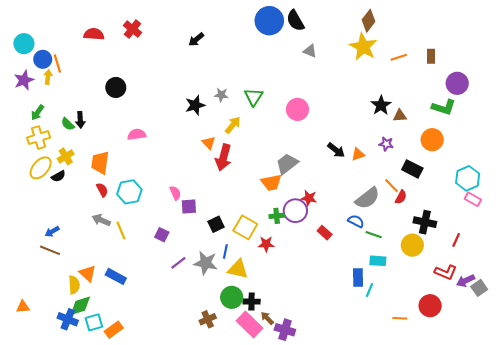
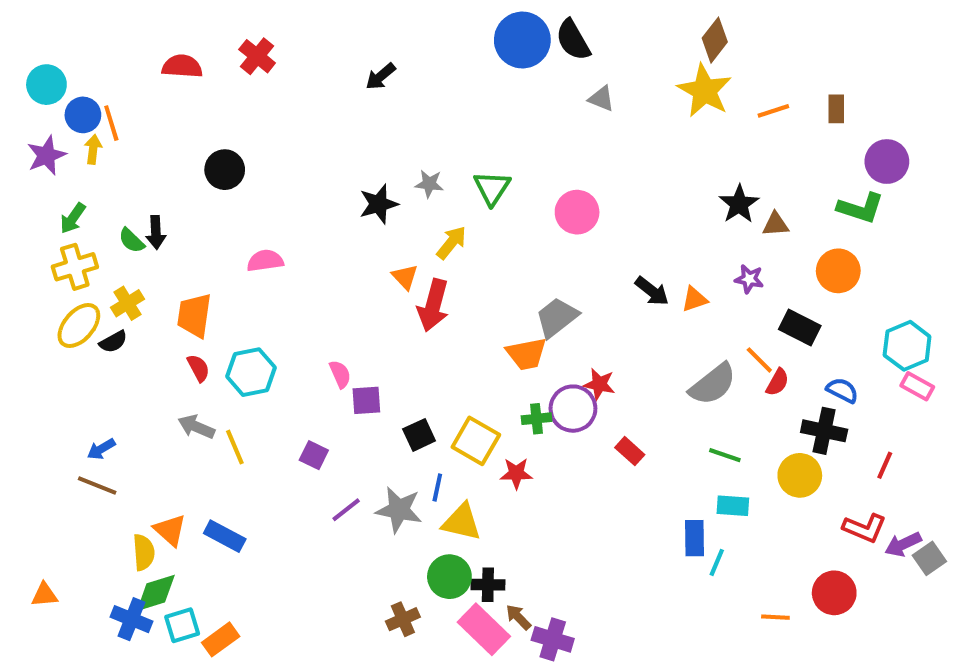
blue semicircle: (356, 221) -> (842, 390), moved

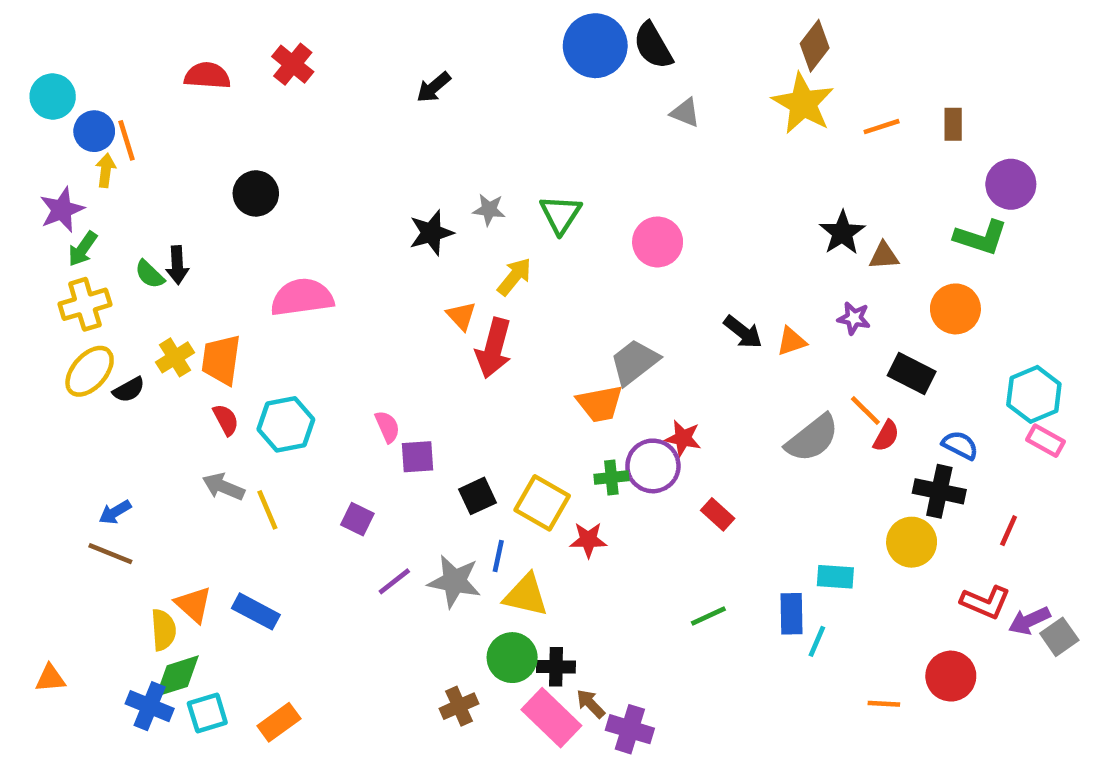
purple star: (46, 155) -> (62, 210), moved
pink semicircle: (265, 261) -> (302, 297), size x1.5
yellow cross: (127, 303) -> (175, 357), moved
green line: (725, 455) -> (708, 616), moved, turned -44
orange rectangle: (221, 639) -> (279, 722), moved

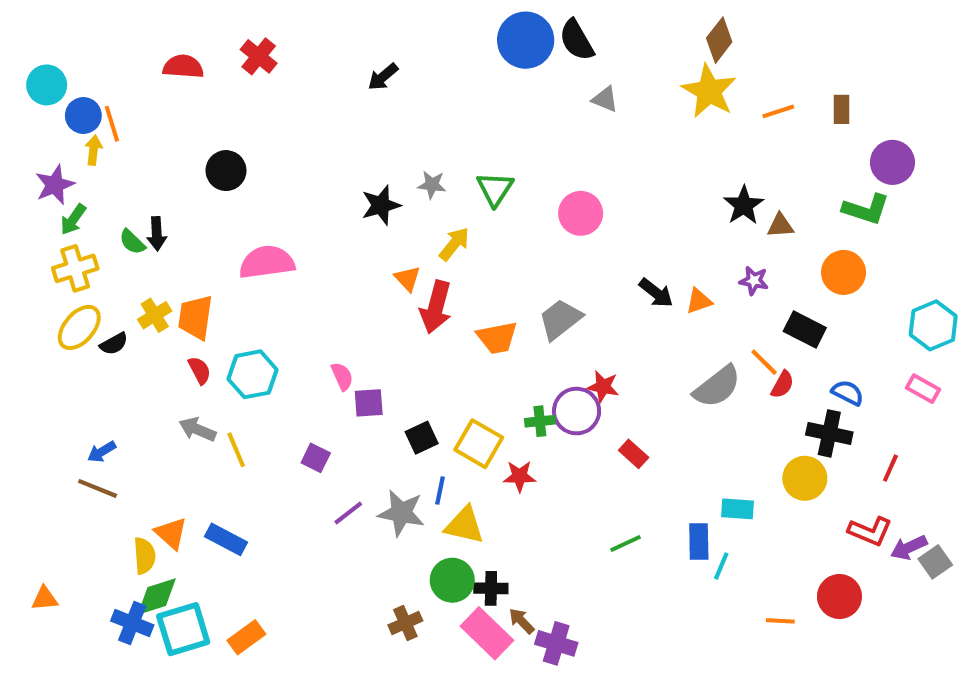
cyan hexagon: (1034, 394) -> (933, 325), moved
orange trapezoid: (600, 404) -> (497, 338), moved
cyan square: (207, 713) -> (183, 629), size x1.5

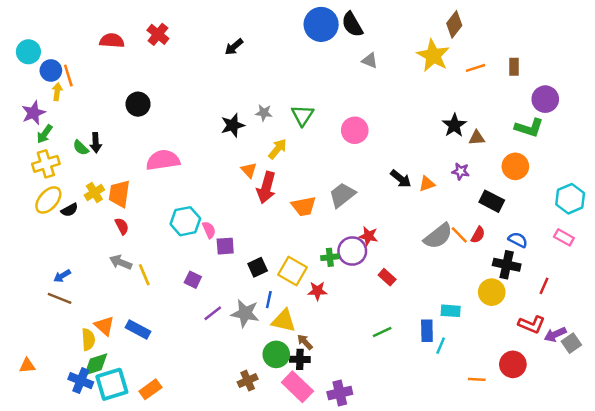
brown diamond: (719, 40) -> (454, 24), moved
orange line: (764, 362) -> (459, 235), moved
cyan hexagon: (252, 374) -> (185, 221), moved
brown arrow: (522, 621) -> (305, 342), moved
purple cross: (556, 643) -> (340, 393), turned -30

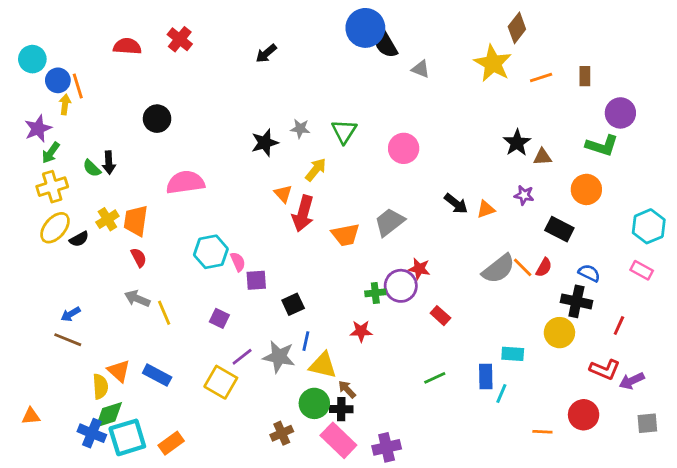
black semicircle: (352, 24) -> (385, 44), moved
yellow square: (292, 271) -> (221, 382), moved
gray square: (571, 343) -> (647, 423), moved, turned 30

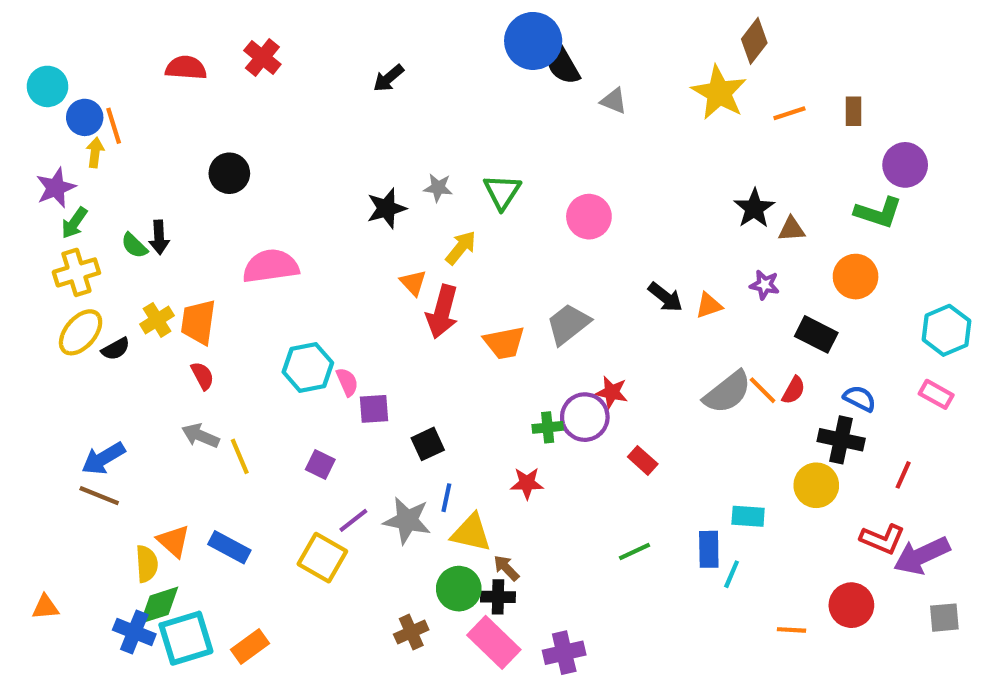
blue arrow: (71, 314) -> (103, 458), size x1.5
purple arrow: (632, 381) -> (922, 556), size x1.5

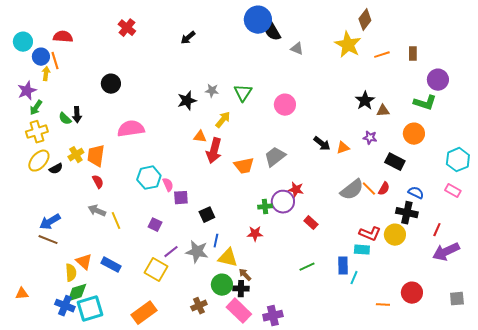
red semicircle: (186, 68) -> (63, 37), moved
orange triangle: (413, 283) -> (200, 137), turned -40
red L-shape: (882, 539) -> (370, 234), moved
purple arrow: (922, 556) -> (446, 252), moved
orange rectangle: (250, 646) -> (144, 313), moved, size x1.4

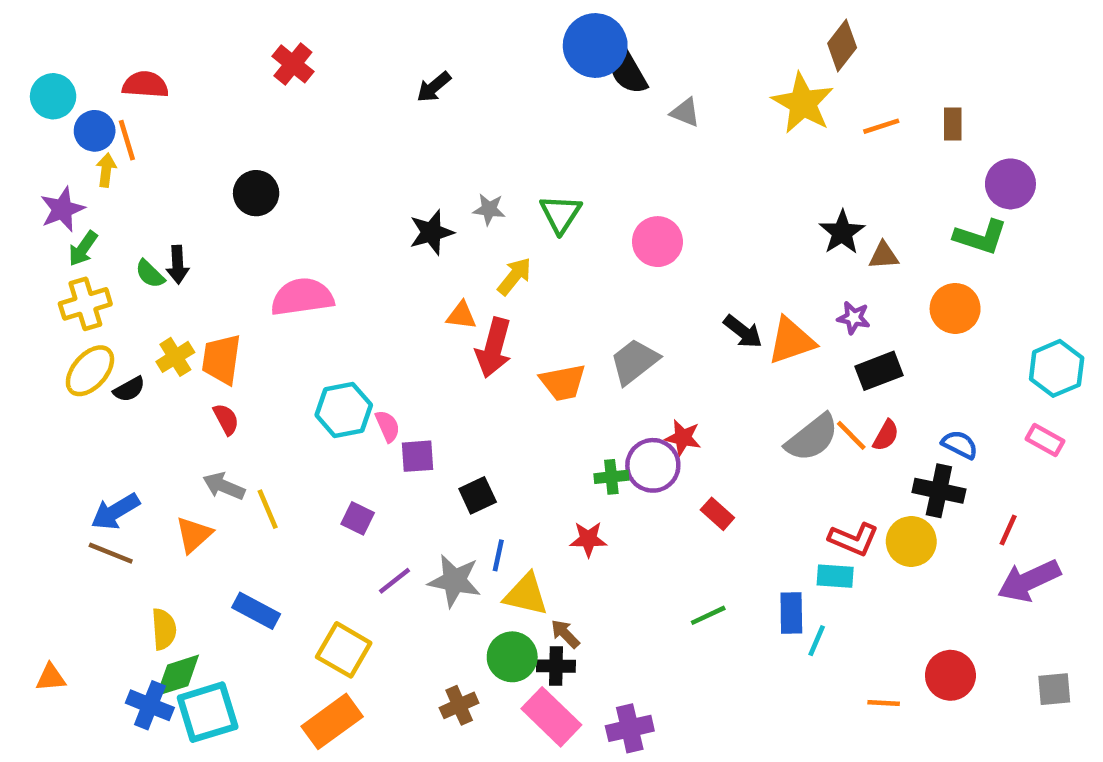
orange triangle: (343, 148) -> (791, 341), size x1.6
black rectangle: (395, 162) -> (879, 371), moved, turned -48
orange triangle: (84, 262) -> (194, 535), moved, turned 36
yellow square: (156, 270) -> (344, 650), moved

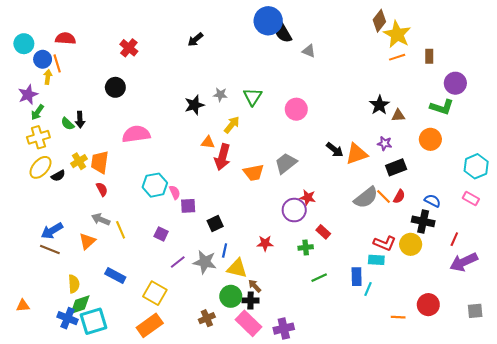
red cross: (293, 64) -> (129, 48), moved
yellow star: (803, 103) -> (397, 34), moved
green cross: (611, 477) -> (306, 247), moved

